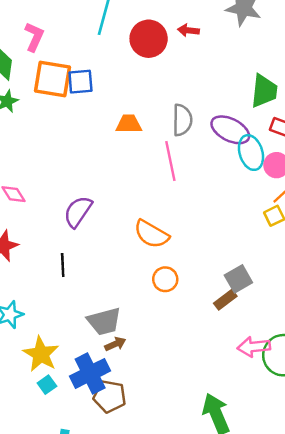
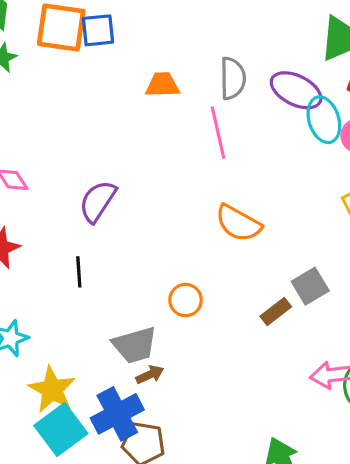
orange semicircle: (151, 234) -> (238, 223), moved
orange circle: (165, 279) -> (186, 300), moved
brown rectangle: (225, 300) -> (276, 311), moved
cyan square: (47, 385) -> (61, 430), size x2.0

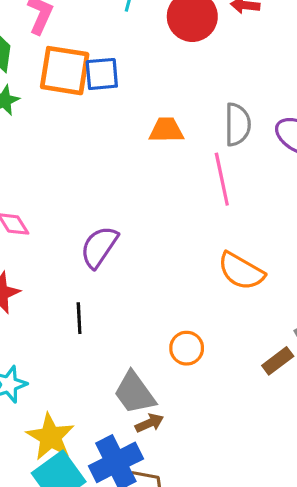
gray trapezoid: (135, 345) -> (135, 393), turned 69

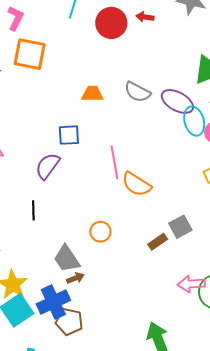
blue square: (102, 74) -> (69, 135), moved
gray semicircle: (237, 124) -> (137, 92), turned 116
pink line: (222, 179) -> (114, 162), moved

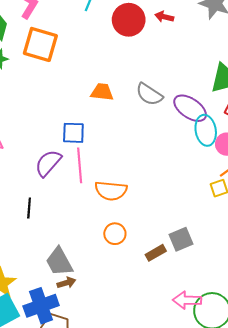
pink line: (114, 162) -> (80, 165), moved
orange semicircle: (136, 184) -> (111, 191), moved, turned -32
orange circle: (100, 232) -> (115, 234), moved

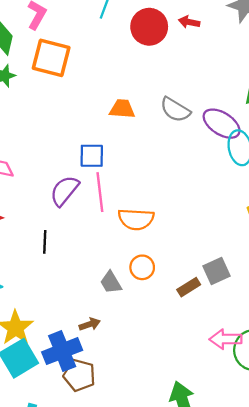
gray trapezoid: (59, 262) -> (111, 282), moved, size x0.7

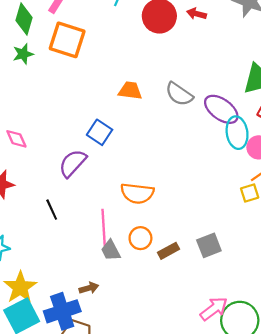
blue square: (92, 156) -> (100, 132), turned 30
pink line: (100, 192) -> (104, 227), moved
black line: (45, 242) -> (52, 210), turned -30
brown rectangle: (189, 287) -> (168, 251), moved
pink arrow: (226, 339) -> (214, 309), turned 140

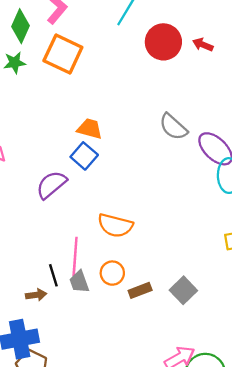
orange trapezoid: (130, 91) -> (90, 129), moved
black line: (52, 210) -> (53, 275), moved
gray square: (209, 245) -> (183, 290), turned -30
brown arrow: (89, 288) -> (36, 295), moved

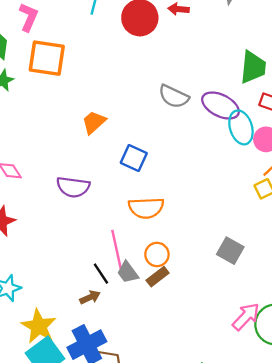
orange trapezoid: (90, 129) -> (94, 122), turned -40
blue square: (84, 156) -> (134, 158), moved
purple semicircle: (51, 185) -> (73, 187), turned -116
brown rectangle: (140, 290) -> (158, 277), moved

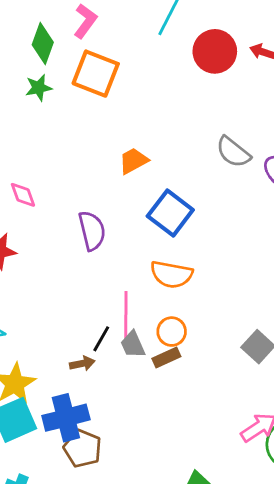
blue square: (134, 158) -> (170, 213), size x1.4
purple semicircle: (73, 187) -> (92, 231), turned -124
black line: (101, 274) -> (101, 339), turned 50

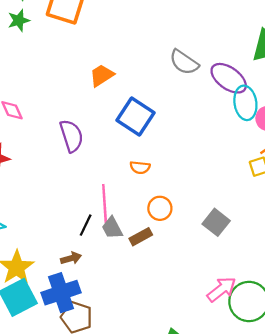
orange semicircle: (171, 274) -> (140, 167), size x0.6
orange circle: (172, 332) -> (160, 208), moved
brown arrow: (82, 364) -> (71, 258), moved

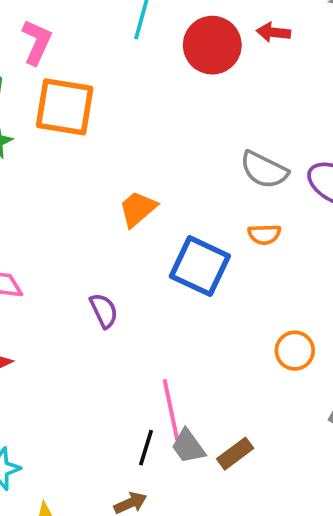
purple semicircle: (71, 136) -> (104, 311), size x0.7
orange semicircle: (140, 167) -> (264, 234), moved
orange circle: (160, 208) -> (295, 351), moved

